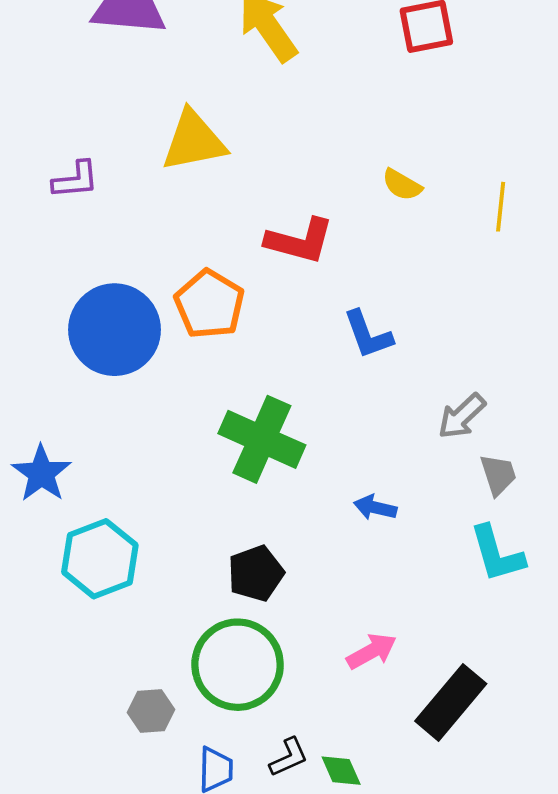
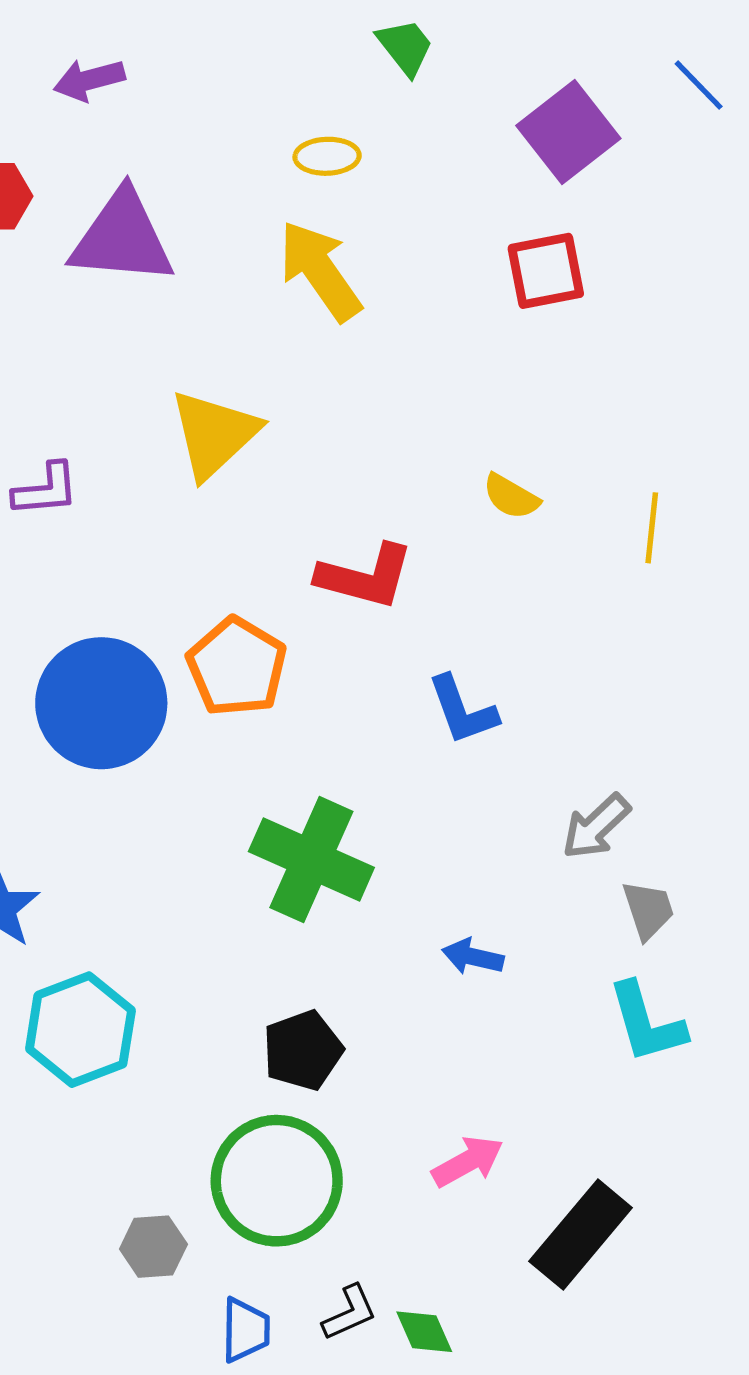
yellow triangle: (194, 141) -> (214, 434), turned -32

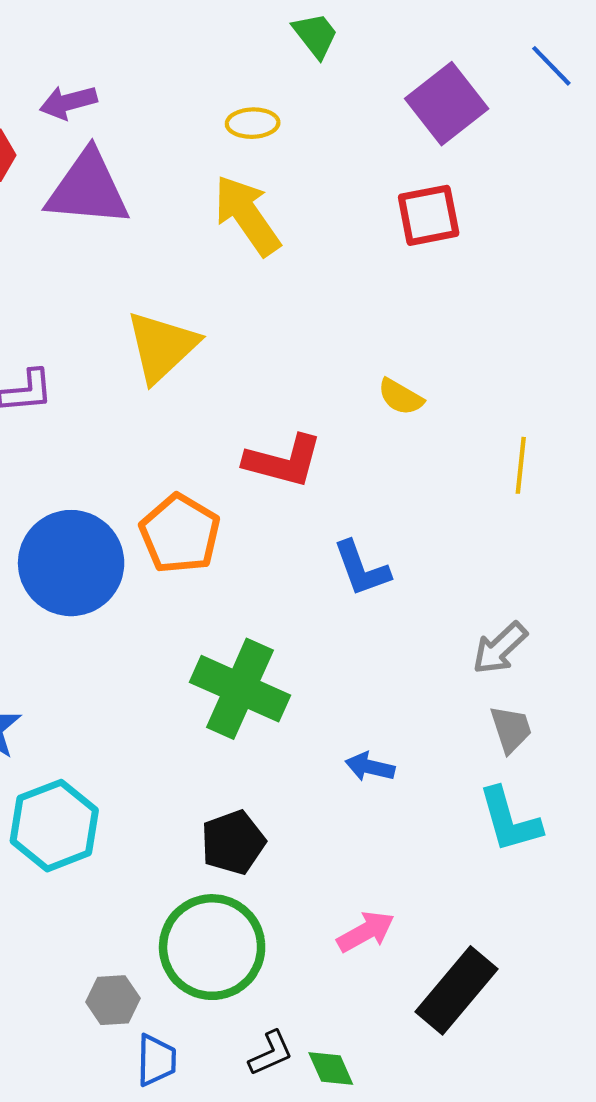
purple arrow: (89, 80) -> (68, 102), moved
yellow line: (652, 528) -> (521, 465), moved
gray arrow: (596, 826) -> (500, 648), moved
blue trapezoid: (245, 1330) -> (156, 1060), moved

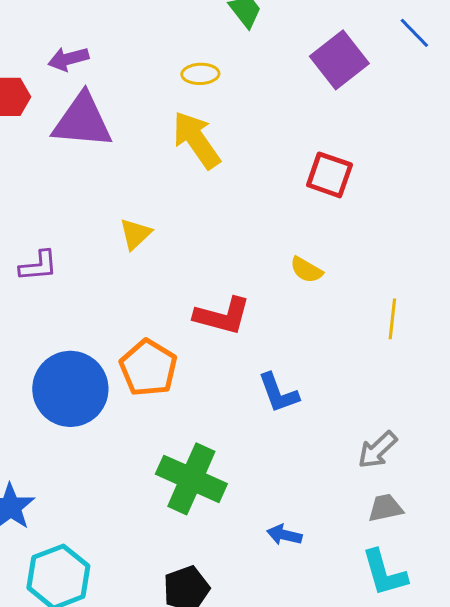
red square: (429, 215) -> (329, 175), moved, turned 30
yellow triangle: (162, 347) -> (135, 234), size x0.6
gray trapezoid: (511, 729) -> (385, 508), turned -84

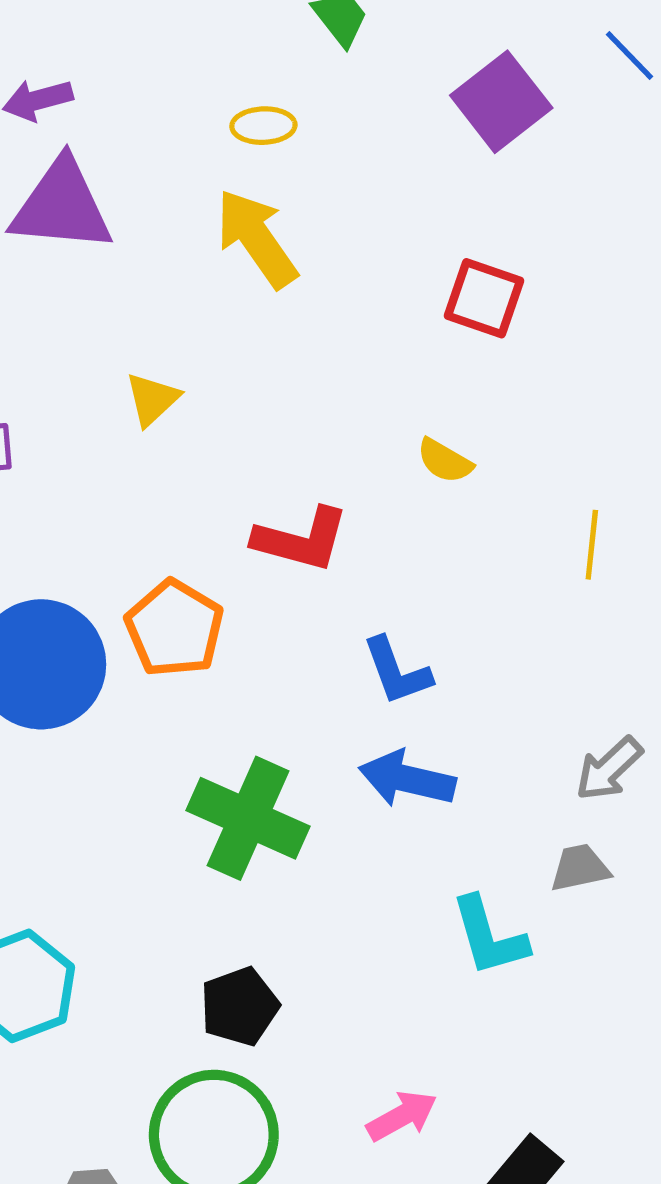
gray arrow: (377, 450) -> (609, 769), moved
blue arrow: (284, 535) -> (407, 779), moved, size x1.6
cyan L-shape: (384, 573) -> (489, 936), moved

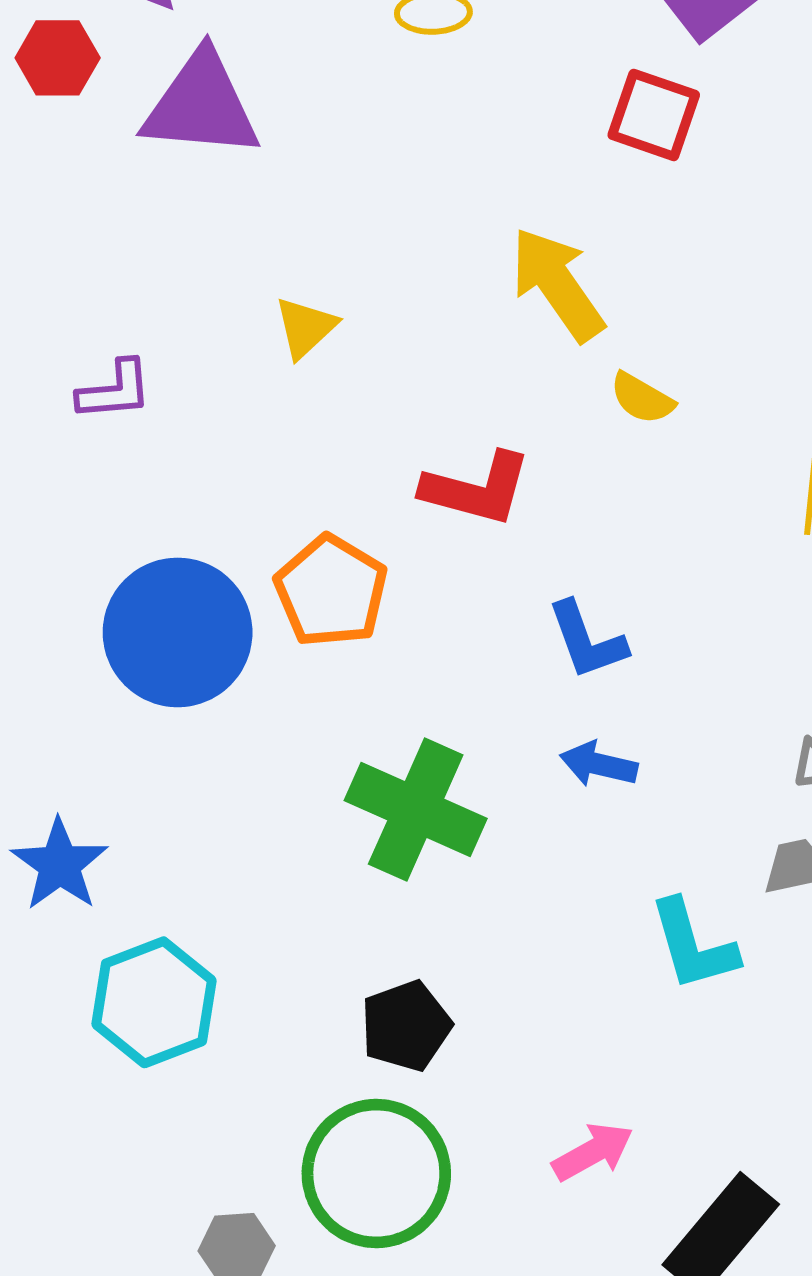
yellow arrow: (257, 238) -> (557, 284), moved
red square: (484, 298) -> (654, 115), moved
blue arrow: (407, 779) -> (599, 764), size x0.7

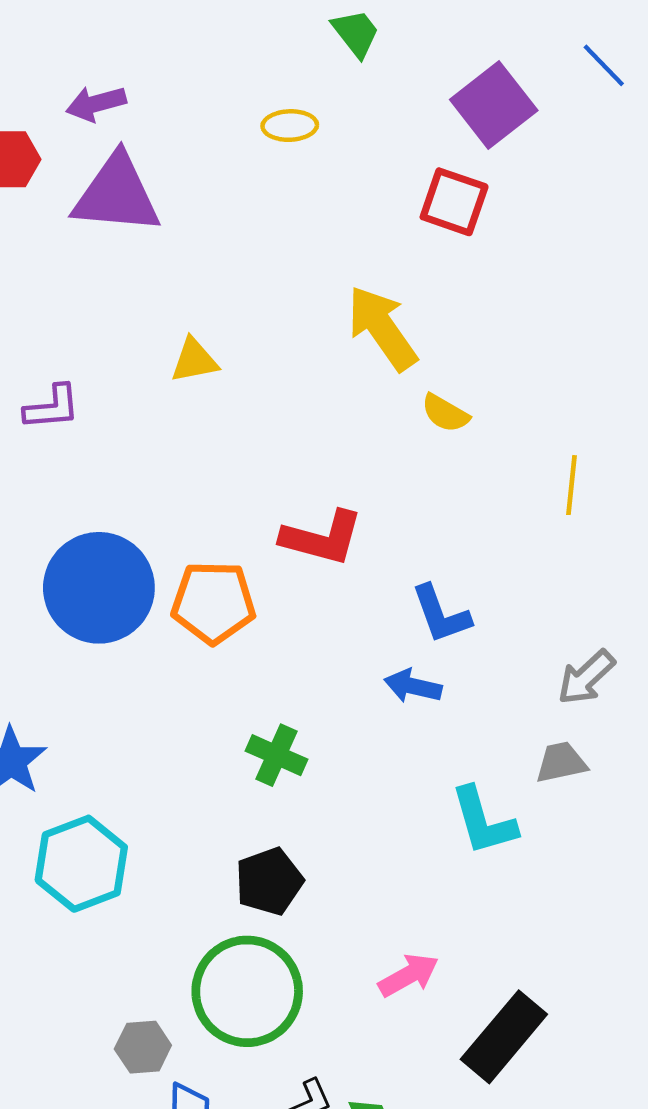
yellow triangle: (305, 327) -> (194, 360), turned 32
red L-shape: (477, 489) -> (322, 538), moved
orange pentagon: (331, 591) -> (213, 602), moved, turned -30
blue L-shape: (587, 640) -> (441, 614), moved
green cross: (416, 810) -> (276, 755), moved, size x0.6

